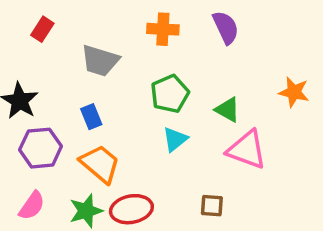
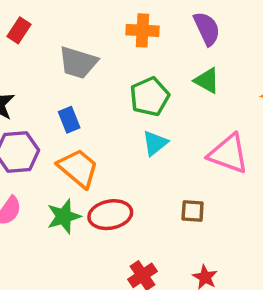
green triangle: (228, 110) -> (207, 80), moved

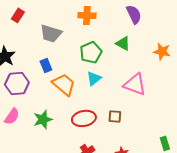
purple semicircle: (207, 29) -> (134, 14), moved
orange trapezoid: (78, 168) -> (64, 84), moved
red ellipse: (110, 215) -> (84, 118), moved

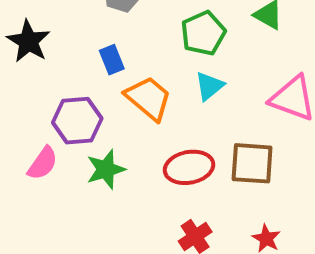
purple hexagon: (17, 83) -> (77, 121), moved
brown square: (115, 116) -> (252, 163), size x1.6

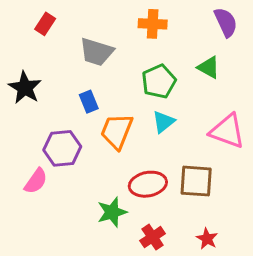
orange trapezoid: (148, 98) -> (117, 131), turned -108
green star: (106, 169) -> (112, 212), moved

